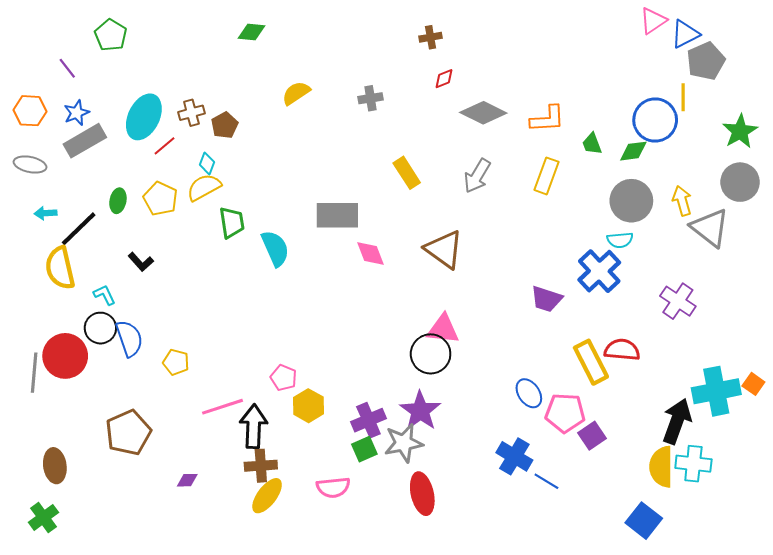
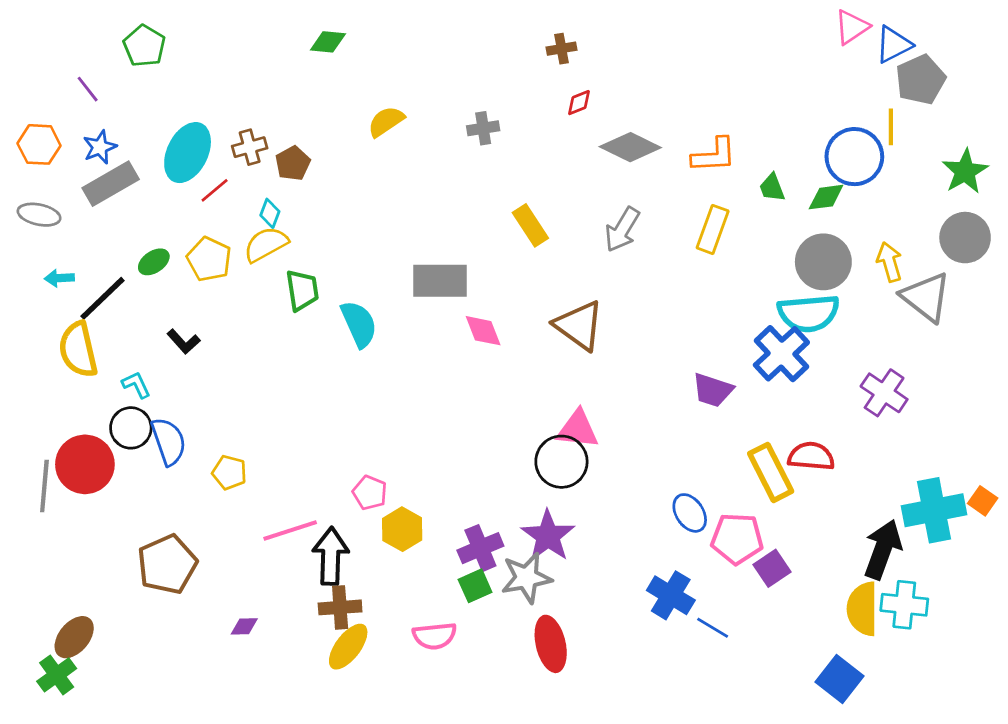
green ellipse: (118, 201) -> (154, 262), turned 45
cyan semicircle: (620, 240) -> (808, 313), size x1.8
brown ellipse: (55, 466) -> (74, 637), moved, turned 48

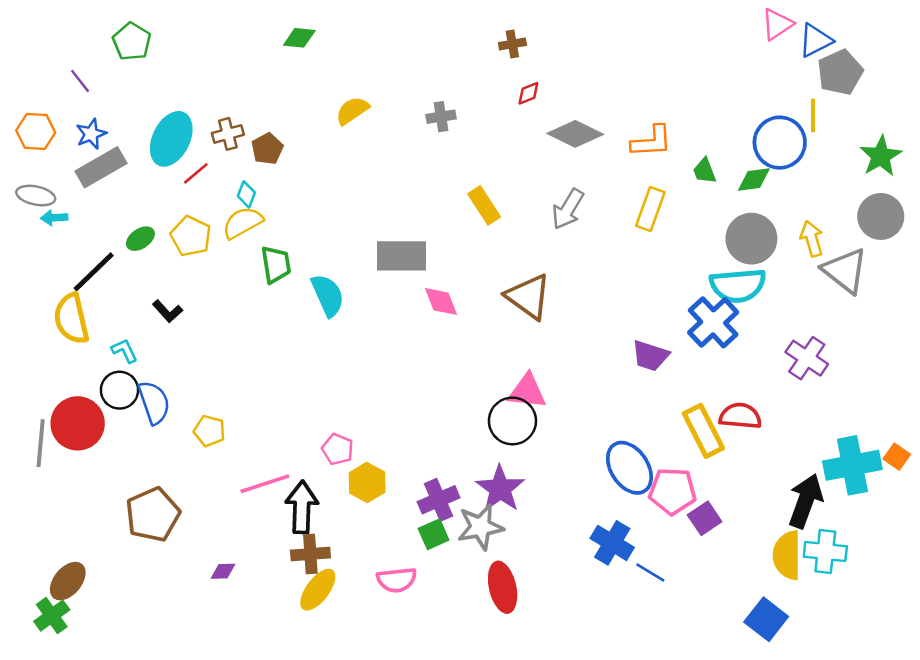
cyan arrow: (59, 278) -> (54, 218), moved
blue ellipse: (690, 513) -> (629, 468), size x1.5

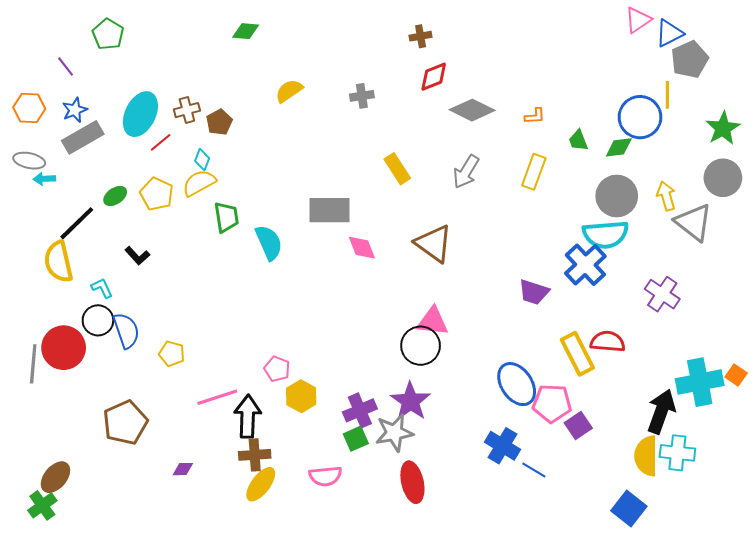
red diamond: (528, 93) -> (434, 77), size x1.5
orange L-shape: (652, 141) -> (535, 116), size x0.6

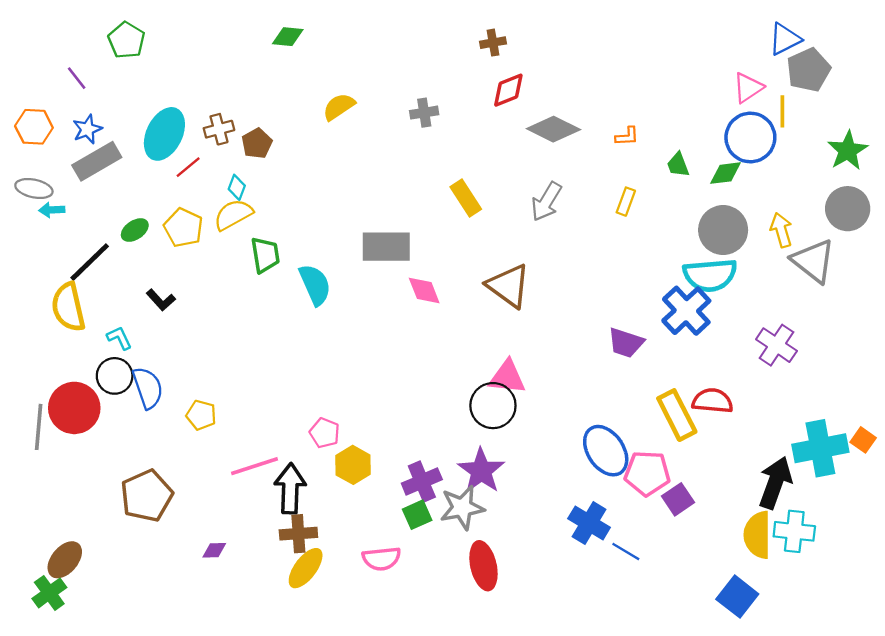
pink triangle: (638, 20) -> (748, 88), moved
yellow rectangle: (534, 172) -> (626, 202), size x0.7

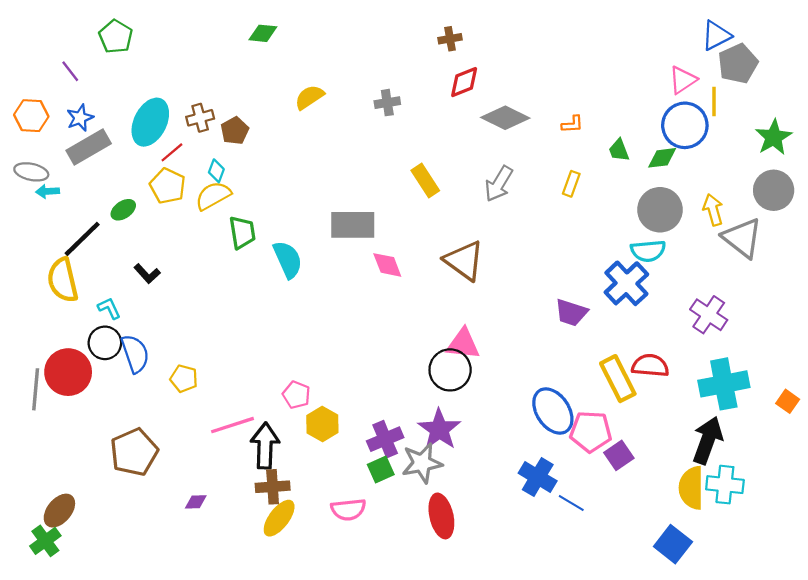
yellow pentagon: (183, 228) -> (168, 186), moved
cyan semicircle: (710, 275) -> (648, 251), size x0.7
cyan cross: (820, 448) -> (724, 384), moved

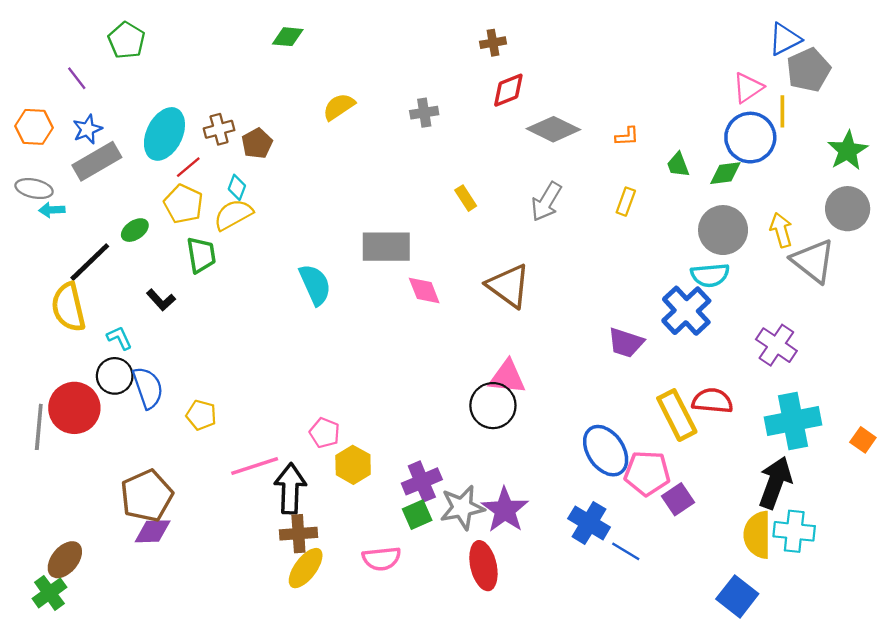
yellow rectangle: (425, 181) -> (466, 198), size x0.7
green trapezoid: (242, 232) -> (201, 255), moved
purple star: (439, 429) -> (505, 510), moved
purple diamond: (196, 502) -> (153, 531), moved, size x1.5

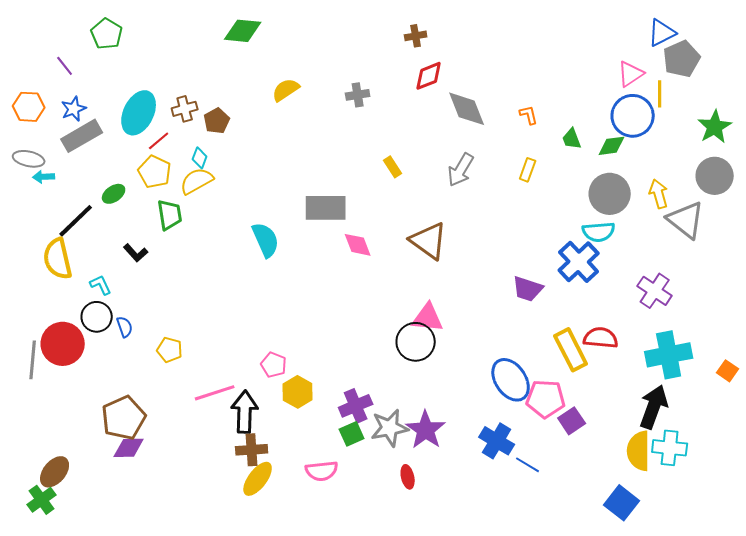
green diamond: (288, 37) -> (243, 31), size x1.4
gray diamond: (553, 129) -> (467, 109), turned 42
orange L-shape: (627, 136) -> (529, 115), turned -100
blue semicircle: (148, 388) -> (125, 327), size x0.6
red ellipse: (483, 566) -> (408, 477), size x0.6

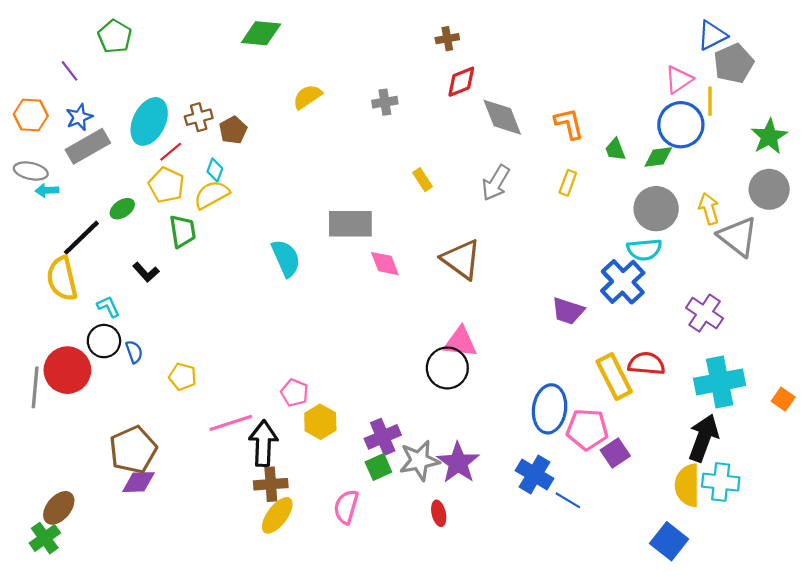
orange L-shape: (529, 115) -> (569, 124), size x1.5
blue ellipse: (511, 380) -> (550, 409), turned 42
pink semicircle: (322, 471) -> (346, 507), turned 112

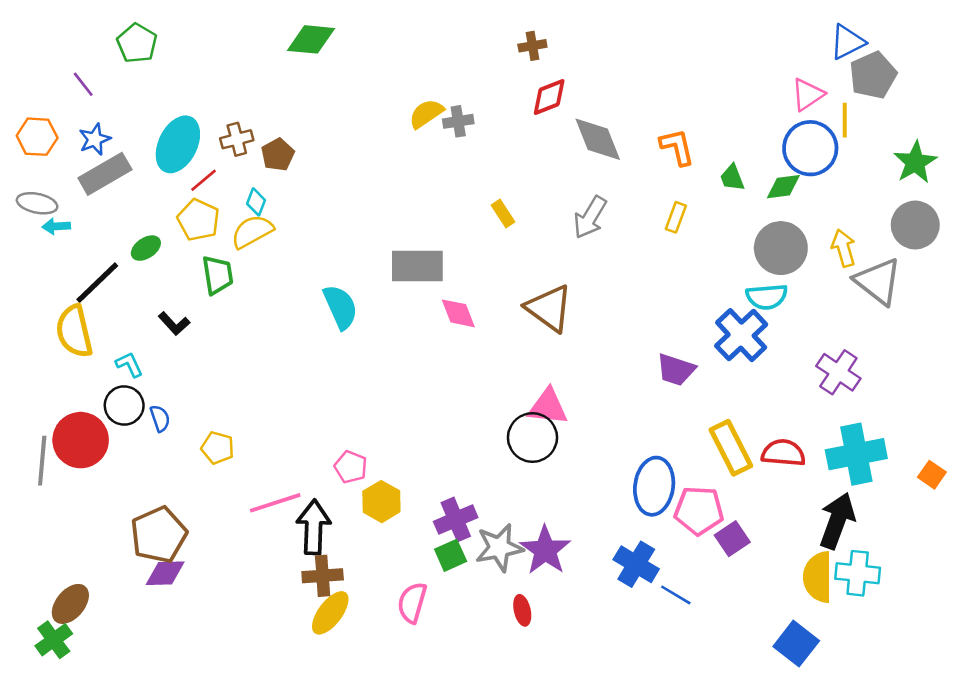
yellow semicircle: (307, 97) -> (426, 114), moved
red semicircle: (646, 364) -> (783, 453), moved

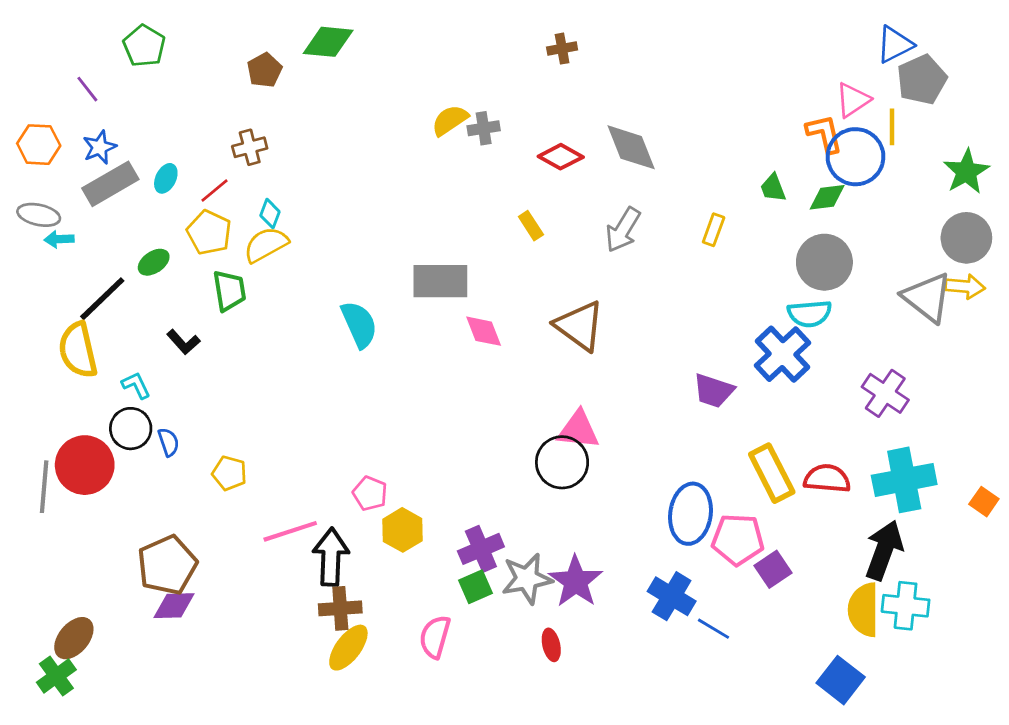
red diamond: (549, 97) -> (561, 157), moved, turned 51
cyan ellipse: (178, 144) -> (166, 178), moved, size x0.5
orange L-shape: (677, 147) -> (824, 134), moved
brown pentagon: (278, 155) -> (265, 70), moved
yellow arrow: (844, 248) -> (965, 287), moved, turned 111

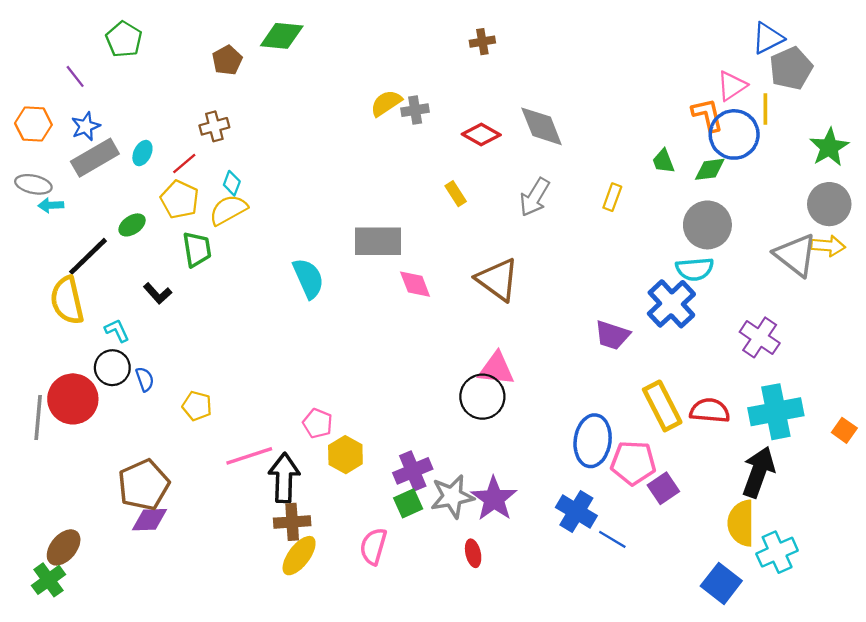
cyan cross: (906, 606) -> (777, 552), moved, turned -30

